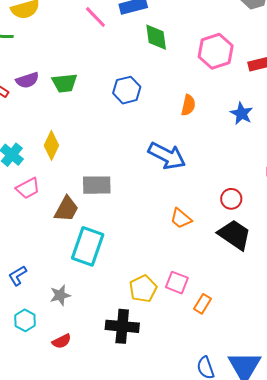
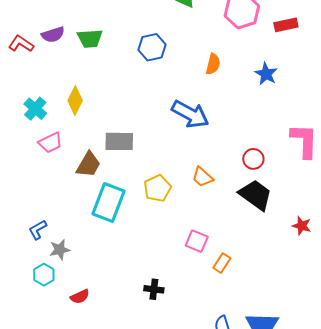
yellow pentagon: (143, 289) -> (158, 188), moved
gray star: (60, 295) -> (60, 250), moved
black cross: (122, 326) -> (154, 289), moved, size x0.6

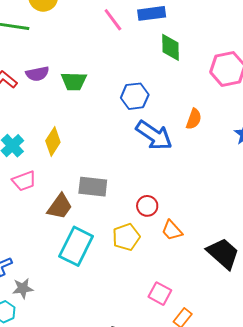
blue arrow: (190, 114) -> (154, 135), moved
red circle: (253, 159) -> (147, 206), moved

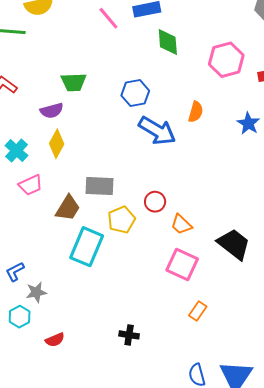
purple semicircle: (37, 74) -> (52, 111), moved
yellow pentagon: (126, 237) -> (121, 220), moved
pink square: (160, 294) -> (182, 265), moved, size x1.4

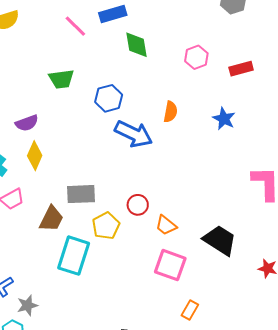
pink hexagon: (226, 60) -> (196, 57), size x0.7
green trapezoid: (74, 82) -> (61, 79), moved

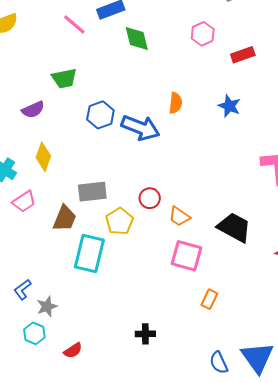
pink hexagon: (196, 57) -> (203, 34), moved
blue hexagon: (109, 98) -> (100, 115), moved
purple semicircle: (27, 123) -> (33, 110), moved

